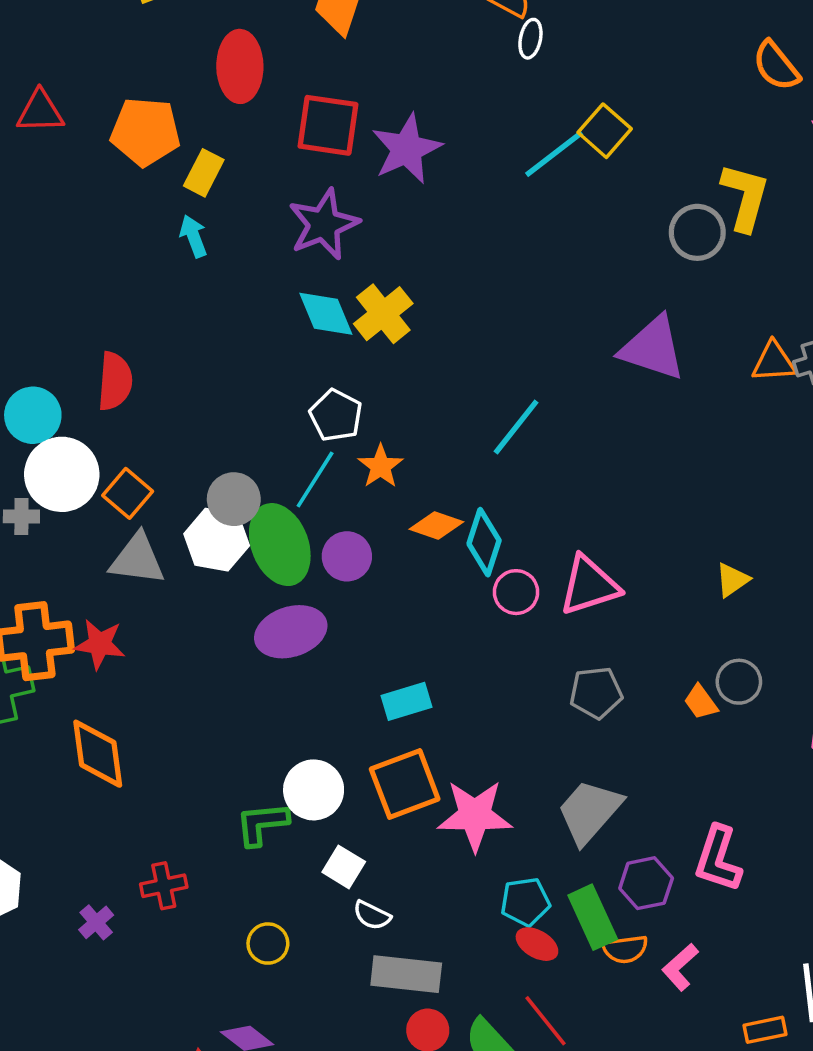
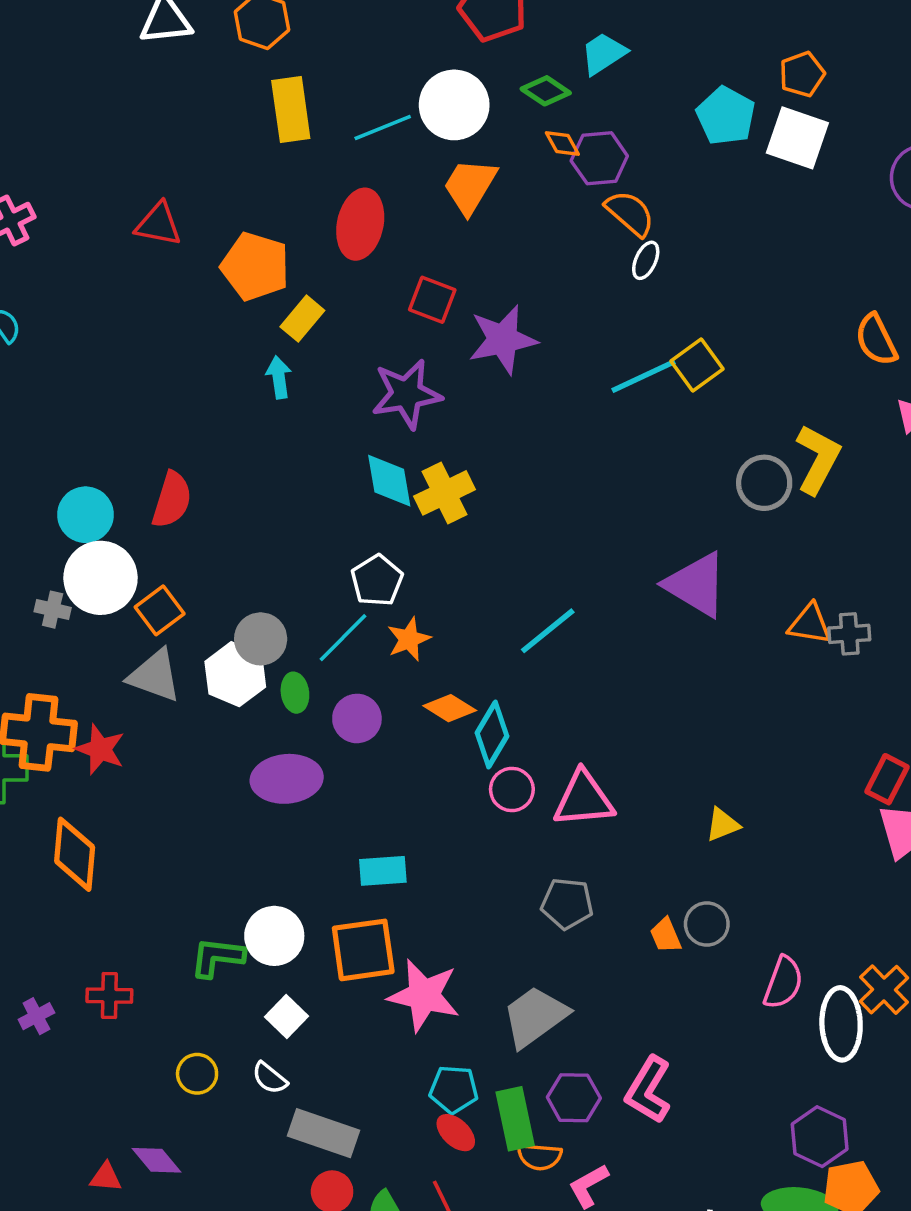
red square: (328, 125) -> (432, 300), size x0.7
green ellipse: (280, 545) -> (295, 693), size x0.5
white semicircle: (372, 915) -> (270, 1078), moved

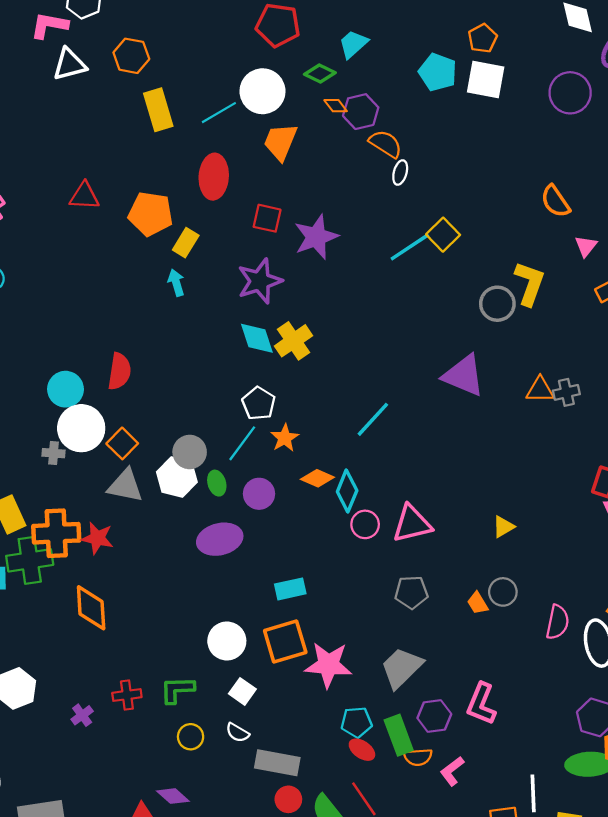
green L-shape: (217, 957) -> (177, 690), moved

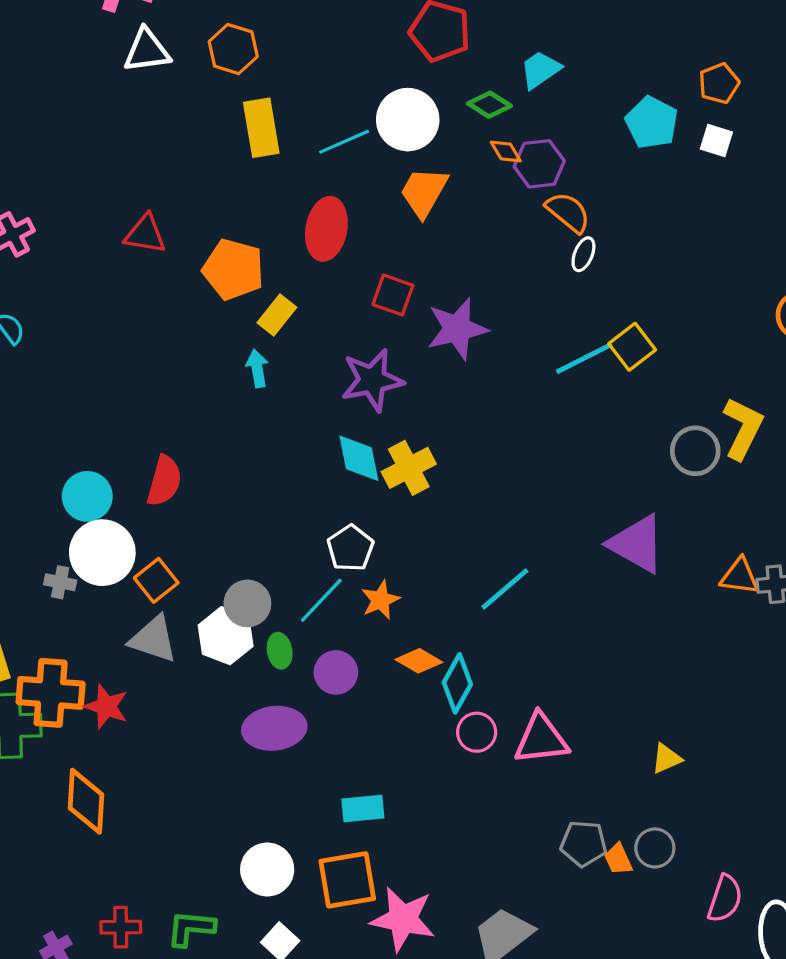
white square: (486, 79) -> (716, 141), size x0.6
gray pentagon: (411, 592) -> (584, 844), moved

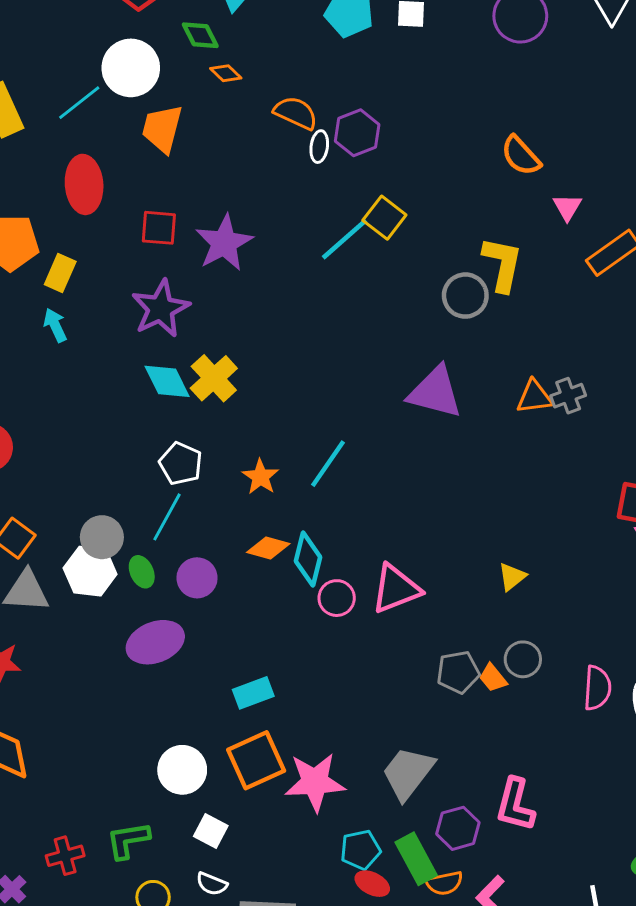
green diamond: (489, 105) -> (200, 35), turned 45
purple hexagon: (539, 164) -> (357, 133), moved
orange star: (380, 600) -> (260, 477), moved

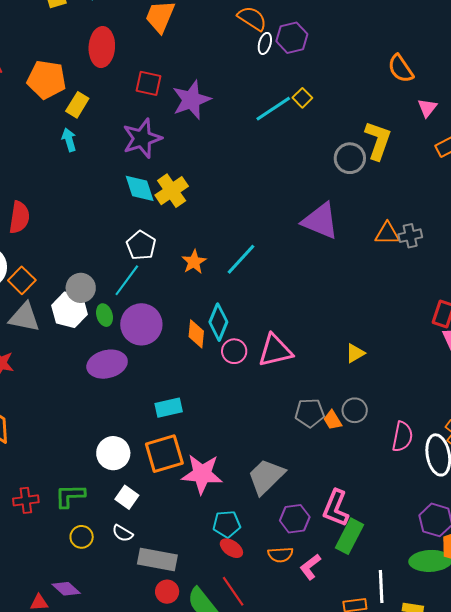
yellow square: (384, 218) -> (302, 98), size x0.7
orange diamond: (268, 548) -> (196, 334), moved, turned 72
purple circle: (197, 578) -> (141, 324), size x1.5
green rectangle: (416, 859) -> (350, 536), moved, turned 48

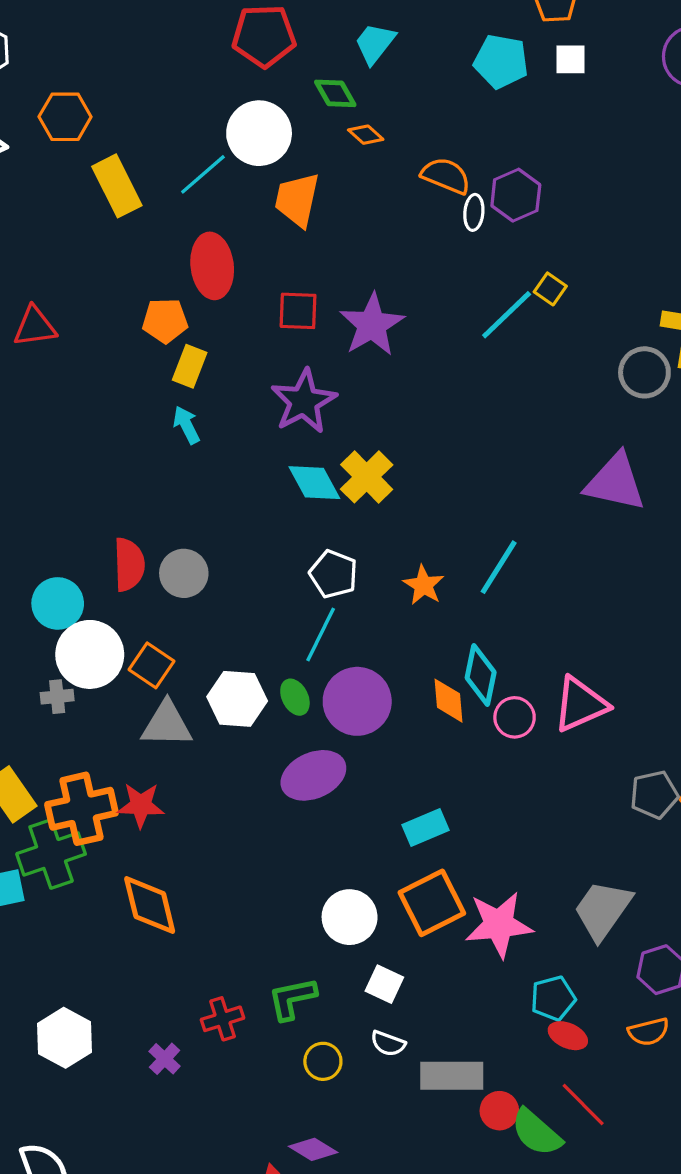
orange pentagon: (47, 80) -> (165, 321), moved, size x0.7
gray circle: (81, 288) -> (184, 573), moved
red circle: (167, 592) -> (499, 1111), moved

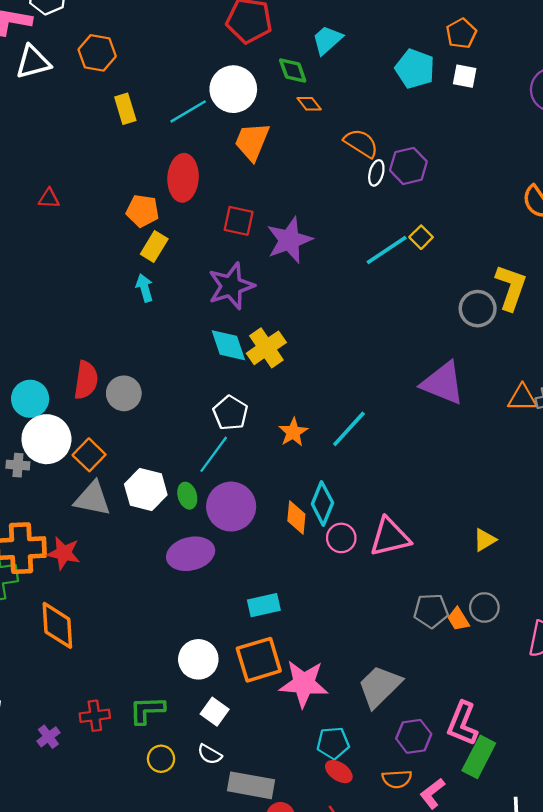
yellow rectangle: (117, 186) -> (125, 109), size x0.7
red triangle: (35, 326) -> (49, 198), size x0.7

